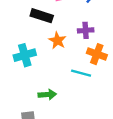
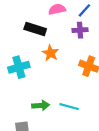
purple cross: (86, 30) -> (80, 30), moved
cyan line: (81, 73) -> (69, 107), moved

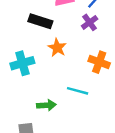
purple cross: (80, 30) -> (90, 22), turned -32
cyan line: (69, 107) -> (78, 91), moved

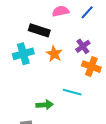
purple cross: (90, 22) -> (83, 46), moved
cyan cross: (22, 63) -> (23, 54), moved

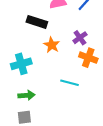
cyan cross: (23, 54) -> (21, 64), moved
green arrow: (45, 105) -> (26, 95), moved

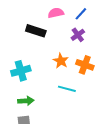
purple cross: (80, 38) -> (78, 35), moved
orange star: (52, 45) -> (61, 61), moved

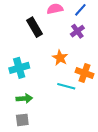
black rectangle: (36, 31) -> (35, 27), turned 42
orange cross: (85, 65) -> (85, 73), moved

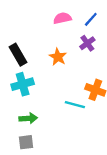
black rectangle: (35, 27) -> (18, 55), moved
orange star: (60, 58) -> (58, 57), moved

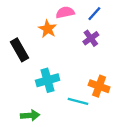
orange star: (58, 57) -> (48, 29), moved
cyan cross: (23, 84) -> (48, 80), moved

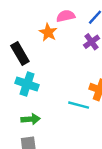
cyan cross: (48, 80) -> (27, 84), moved, turned 35

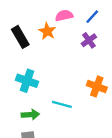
black rectangle: (20, 54) -> (20, 37), moved
cyan line: (79, 105) -> (62, 104), moved

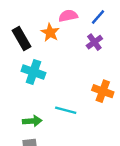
cyan cross: (27, 81) -> (33, 72), moved

